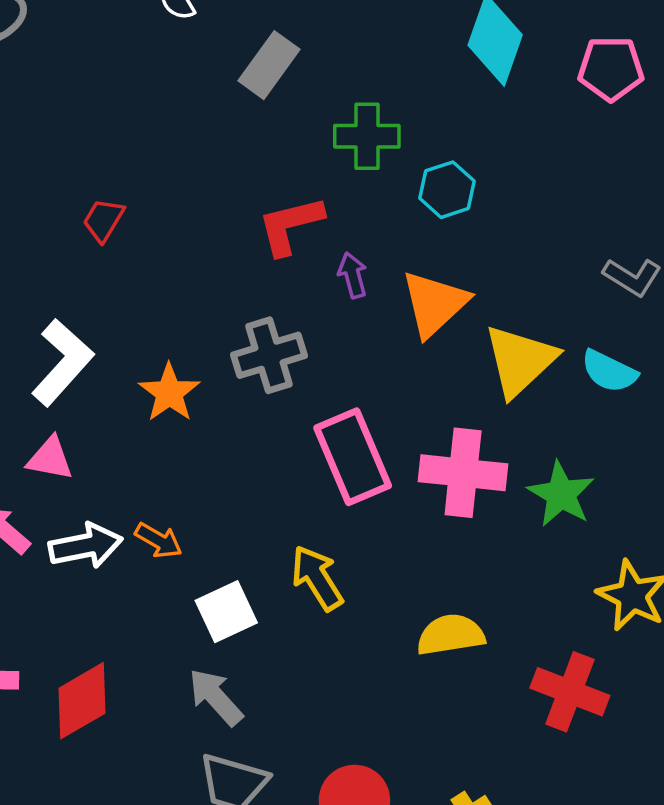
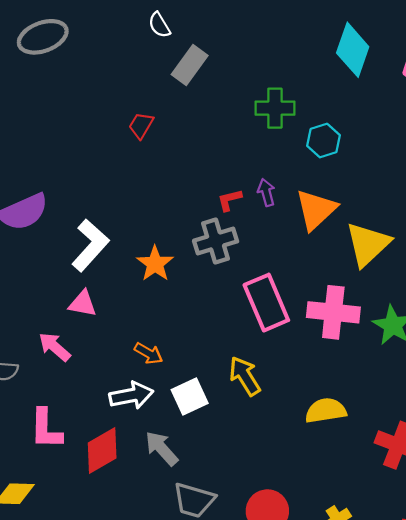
gray rectangle: (269, 65) -> (190, 65), moved
red trapezoid: (103, 220) -> (141, 125), moved
red L-shape: (290, 225) -> (230, 200), moved, size x0.6
white arrow: (86, 546) -> (131, 395), moved
gray arrow: (216, 697) -> (162, 448), moved

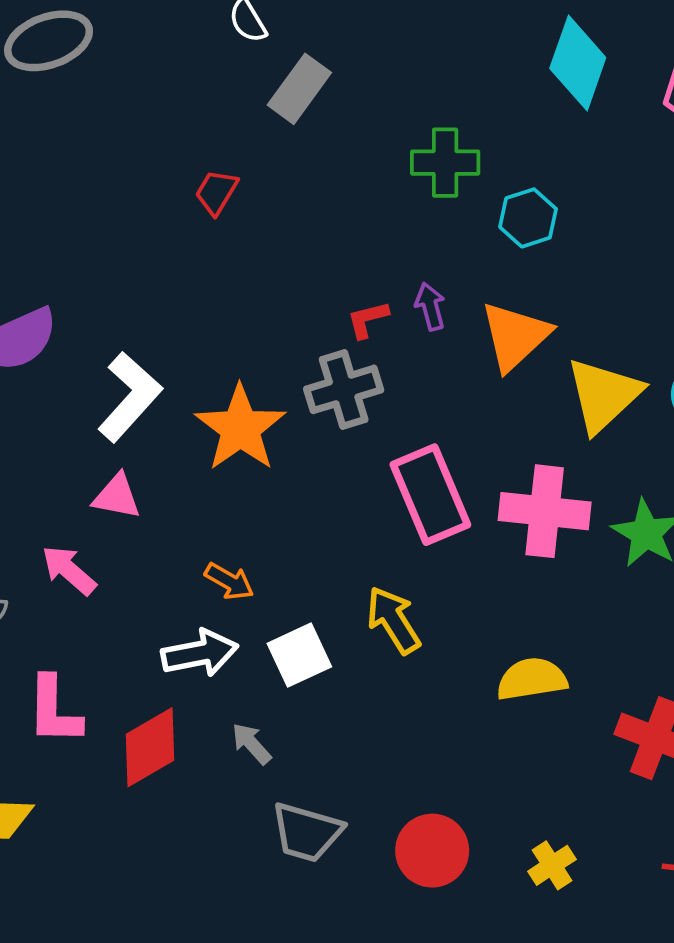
orange star: (155, 264) -> (240, 428), size x1.4
gray arrow: (162, 448) -> (251, 744), size x0.7

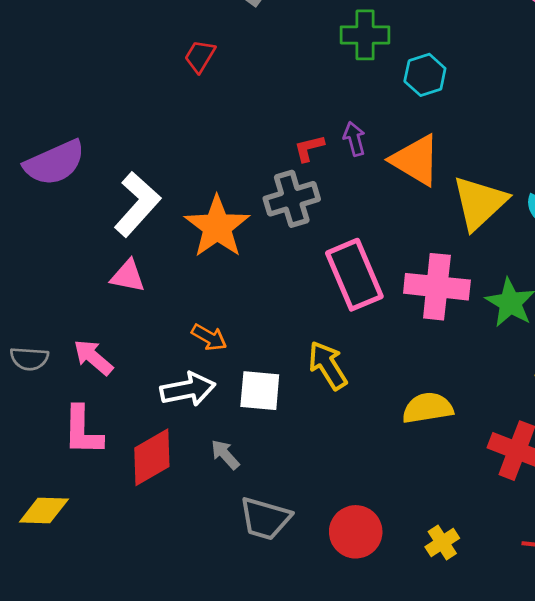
orange triangle: (515, 336) -> (416, 160), turned -46
pink arrow: (69, 570) -> (93, 357), moved
white square: (299, 655) -> (260, 391), turned 30

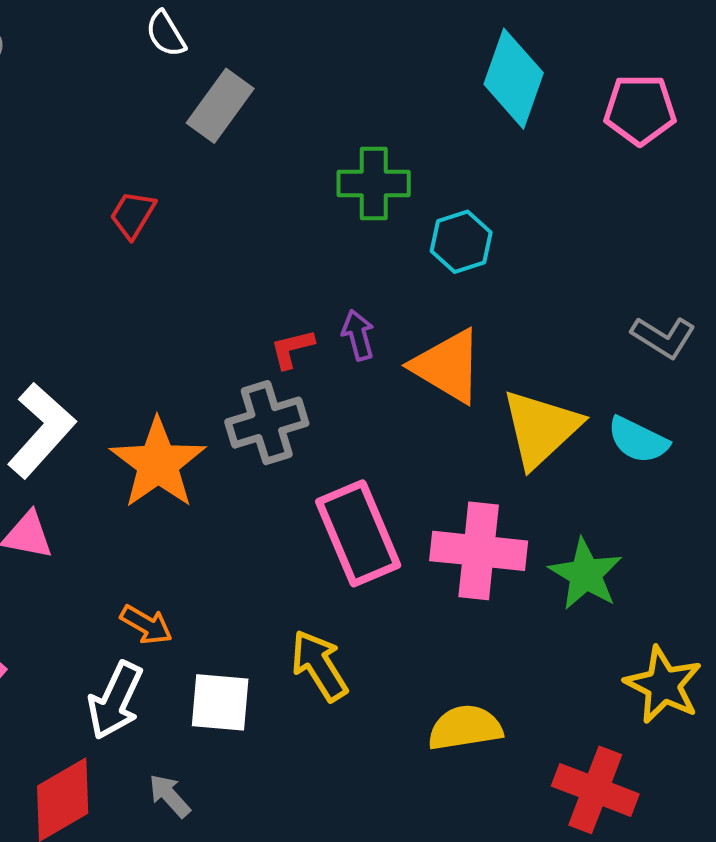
white arrow: (188, 389) -> (115, 701), turned 126

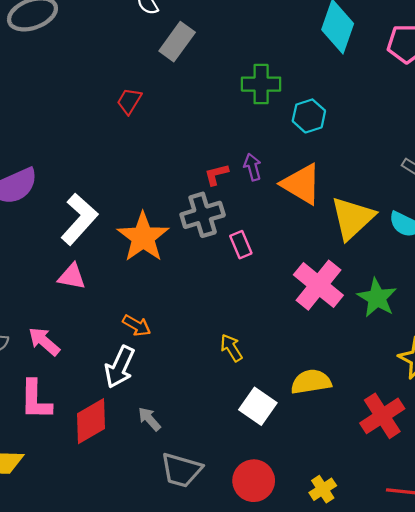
pink rectangle: (358, 533) -> (241, 245), moved, size x0.5
pink cross: (479, 551) -> (318, 285), turned 33
yellow arrow: (319, 666) -> (231, 348), size x0.7
white square: (220, 702) -> (258, 406), moved, turned 30
red cross: (595, 790) -> (382, 416), turned 36

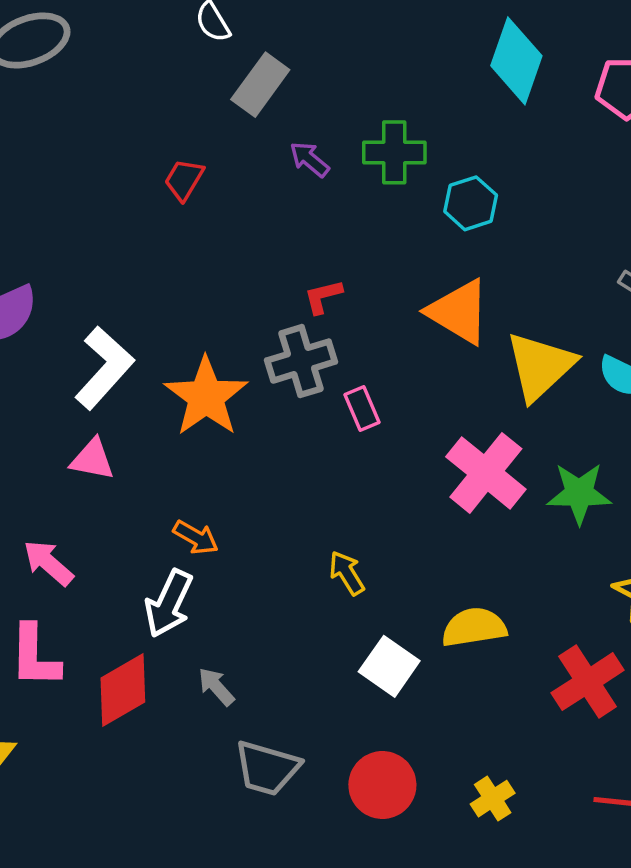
purple arrow: (253, 167) -> (309, 159), moved, turned -35
green star: (377, 298) -> (579, 493), turned -30

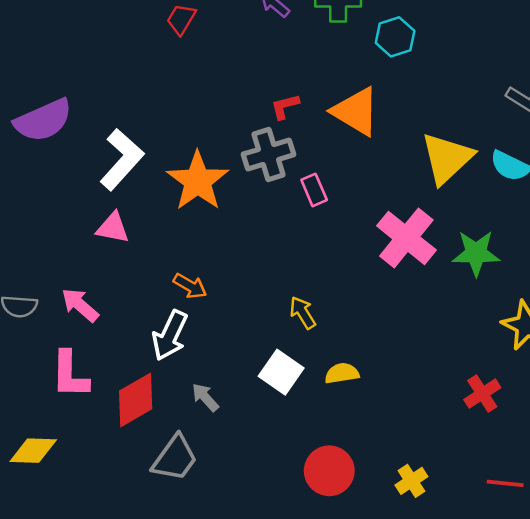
orange triangle: (459, 312) -> (356, 111), moved
yellow semicircle: (474, 627) -> (342, 373), moved, size x0.7
white square: (389, 666) -> (281, 372), moved
red cross: (588, 682) -> (482, 394), size x0.7
gray trapezoid: (267, 768) -> (175, 458), moved, turned -70

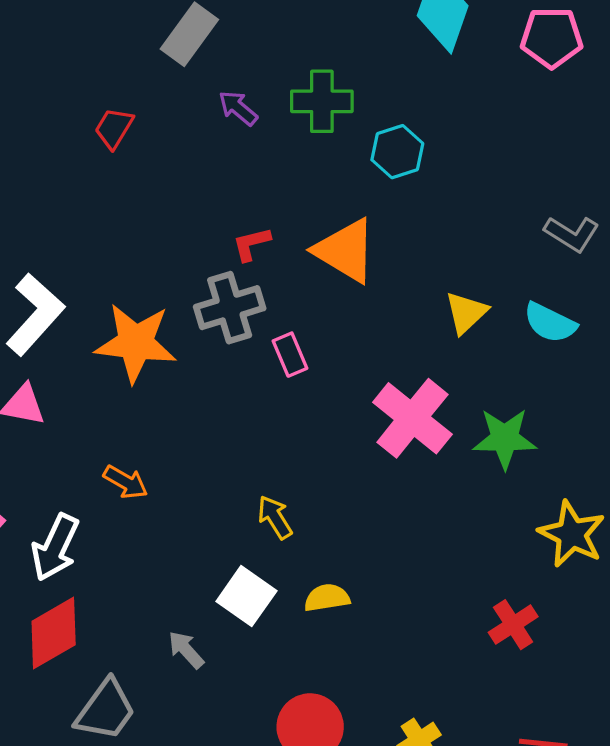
yellow triangle: (447, 158) -> (466, 313), size x0.6
orange star: (198, 181) -> (136, 343), turned -30
white arrow: (170, 335) -> (55, 547), moved
gray arrow: (205, 397) -> (186, 650), moved

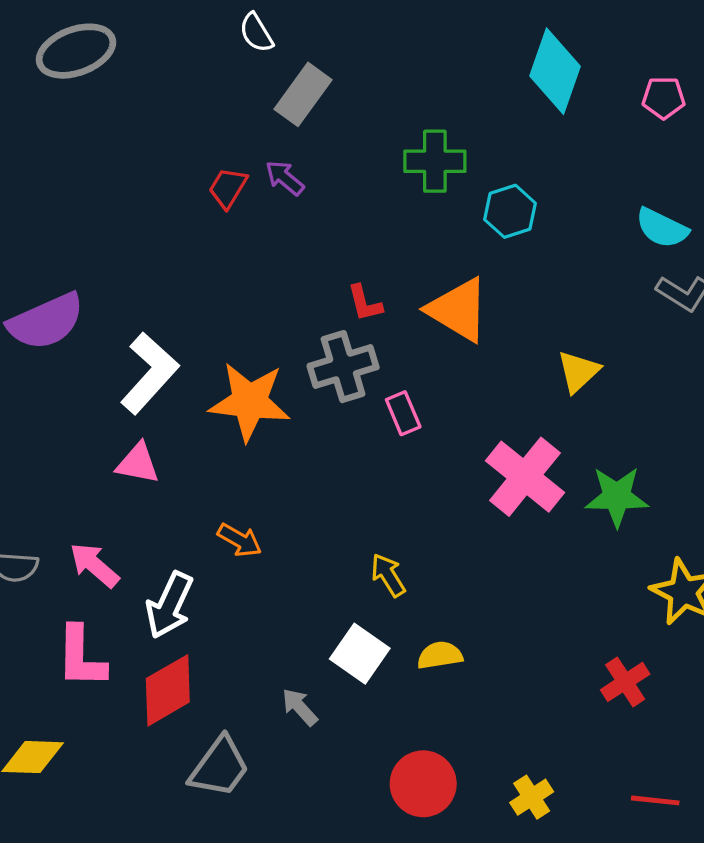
pink pentagon: (552, 38) -> (664, 98), size x0.7
purple arrow: (238, 108) -> (285, 178), moved
red L-shape: (251, 244) -> (365, 303), turned -90
cyan semicircle: (550, 323) -> (662, 228), moved

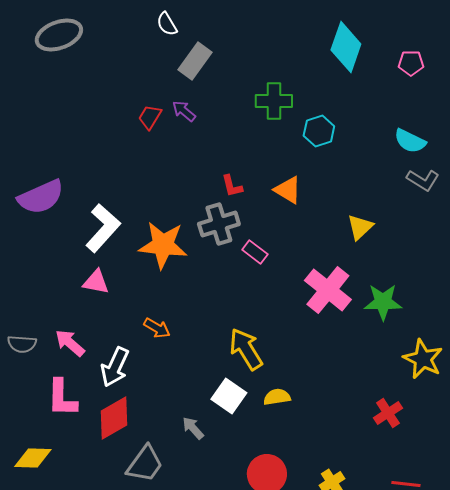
orange triangle: (458, 310) -> (288, 190), size x0.7
pink rectangle: (403, 413) -> (255, 252), turned -30
yellow arrow: (388, 575) -> (246, 349), size x1.6

